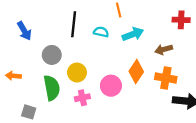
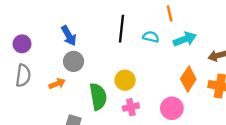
gray circle: (52, 55) -> (74, 61), moved
orange arrow: (13, 76) -> (57, 84), turned 152
pink circle: (111, 86) -> (172, 108), moved

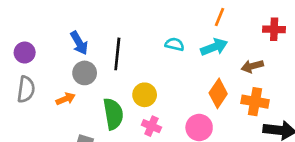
orange line: (170, 13) -> (220, 17), moved, turned 35
black line: (122, 29) -> (117, 54), moved
pink cross: (131, 107) -> (151, 126), turned 35

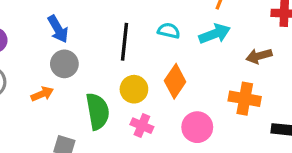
black line: (117, 54) -> (124, 42), moved
orange diamond: (218, 93) -> (175, 81), moved
orange cross: (255, 102) -> (245, 99), moved

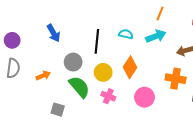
gray circle: (64, 64) -> (73, 62), moved
green semicircle: (98, 111) -> (79, 87), turned -30

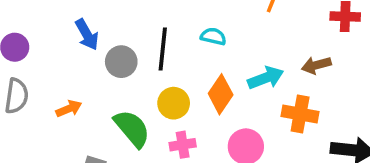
cyan arrow: (156, 36) -> (266, 78), moved
gray circle: (73, 62) -> (121, 62), moved
pink cross: (108, 96) -> (183, 145), turned -32

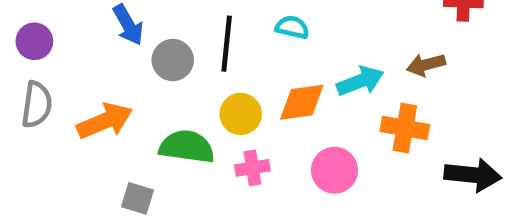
orange diamond: (221, 94) -> (302, 102), turned 48
orange arrow: (69, 109) -> (105, 121), size x1.6
green semicircle: (132, 128) -> (187, 147), turned -42

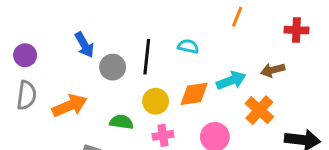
orange cross: (405, 128) -> (259, 110), turned 32
green semicircle: (187, 147) -> (121, 122), size x0.7

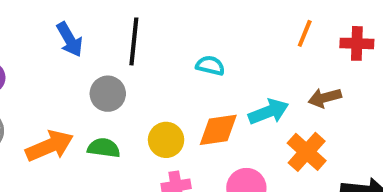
orange line: (237, 17) -> (305, 33), moved
blue arrow: (84, 45) -> (70, 39), moved
black line: (147, 57) -> (134, 41), moved
green semicircle: (121, 122) -> (104, 148), moved

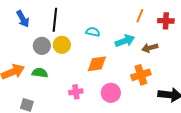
cyan arrow: (268, 112) -> (125, 41), moved
yellow circle: (166, 140) -> (62, 45), moved
orange cross: (307, 152) -> (141, 75), turned 30

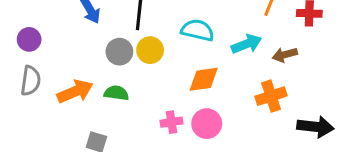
cyan semicircle: (93, 32) -> (198, 30), size x1.5
pink circle: (111, 93) -> (207, 124), moved

